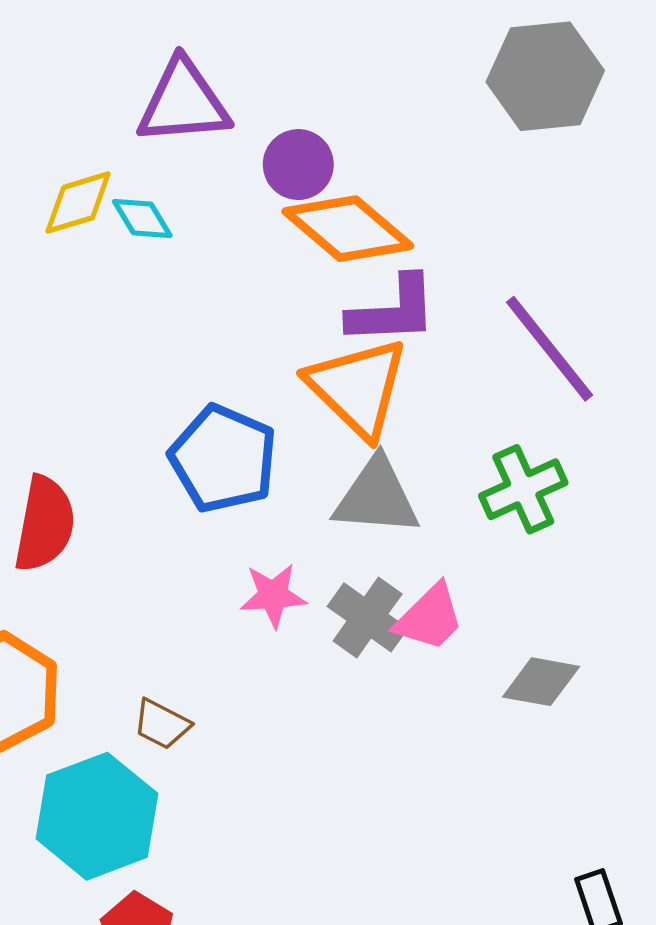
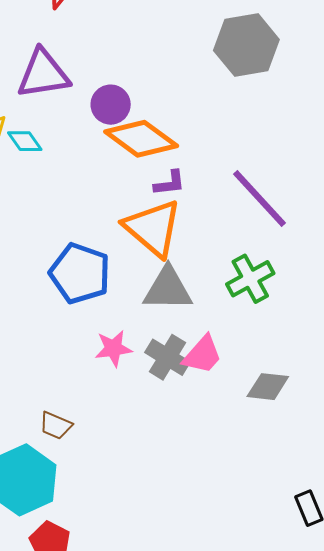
purple L-shape: (393, 311) -> (170, 183), size x0.6

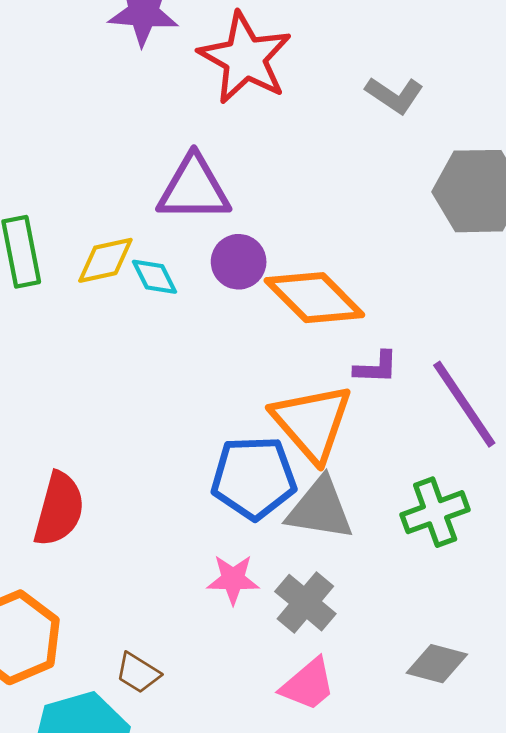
purple circle: (111, 105) -> (239, 262), moved
purple L-shape: (170, 183) -> (376, 368), moved
blue pentagon: (80, 273) -> (254, 478), moved, turned -30
pink trapezoid: (202, 355) -> (308, 685), moved

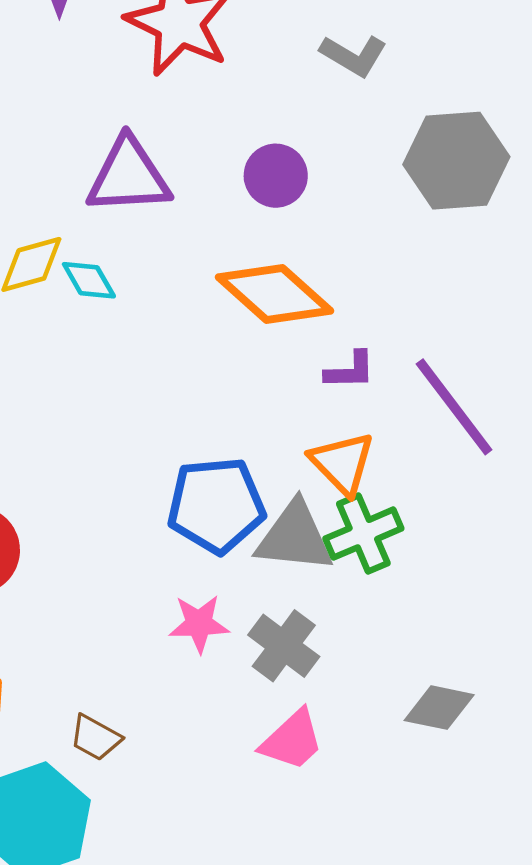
purple circle: (239, 262) -> (276, 176), moved
orange triangle: (312, 422) -> (342, 463), moved, size x0.7
green cross: (435, 512) -> (363, 534), moved

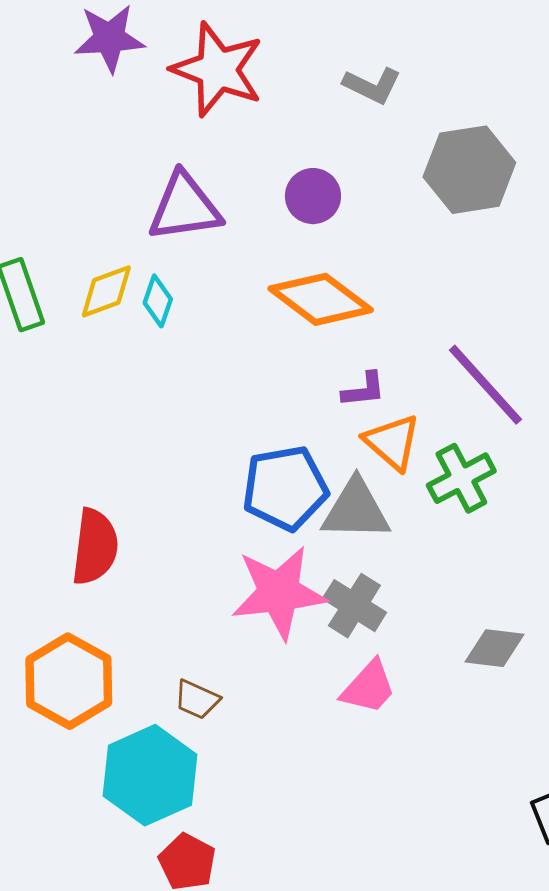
cyan diamond: (89, 280) -> (158, 301), turned 54
purple L-shape: (350, 370) -> (364, 390), moved
green cross: (363, 534) -> (461, 478), moved
pink star: (199, 624) -> (279, 593), size x1.8

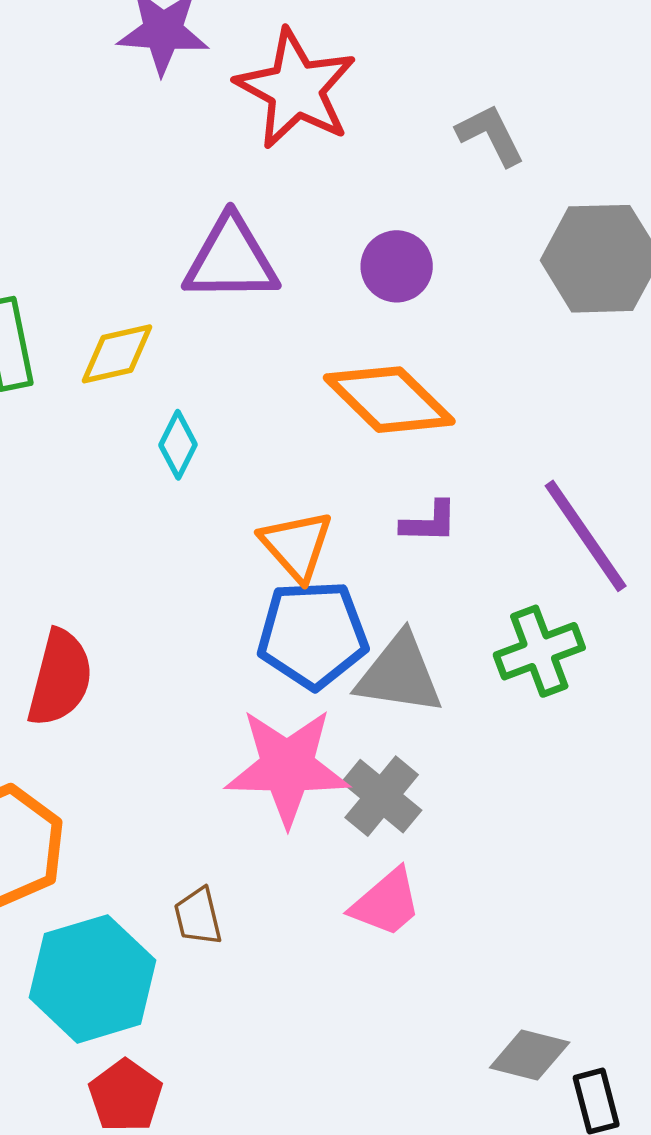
gray L-shape: (372, 85) -> (491, 135), turned -150
cyan diamond: (158, 301) -> (178, 445), moved
orange triangle: (392, 442) -> (297, 545), moved
gray diamond: (494, 648) -> (530, 1055), moved
brown trapezoid: (197, 699) -> (198, 917), moved, turned 45

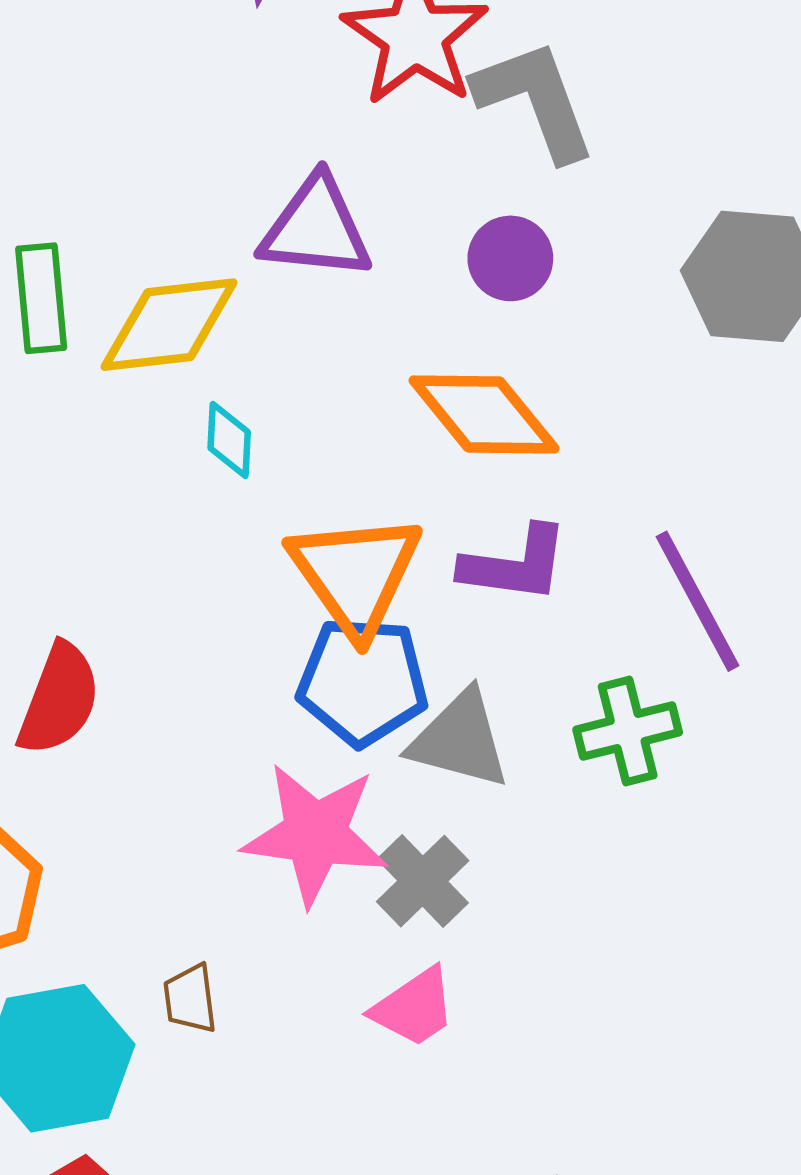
gray L-shape: (491, 135) -> (535, 100), moved, size x1.6
yellow diamond: (117, 354) -> (169, 325), size x1.5
cyan diamond: (178, 445) -> (229, 440), turned -30
purple L-shape: (429, 522) -> (515, 564), size x1.6
orange triangle: (297, 545) -> (355, 574), size x1.5

